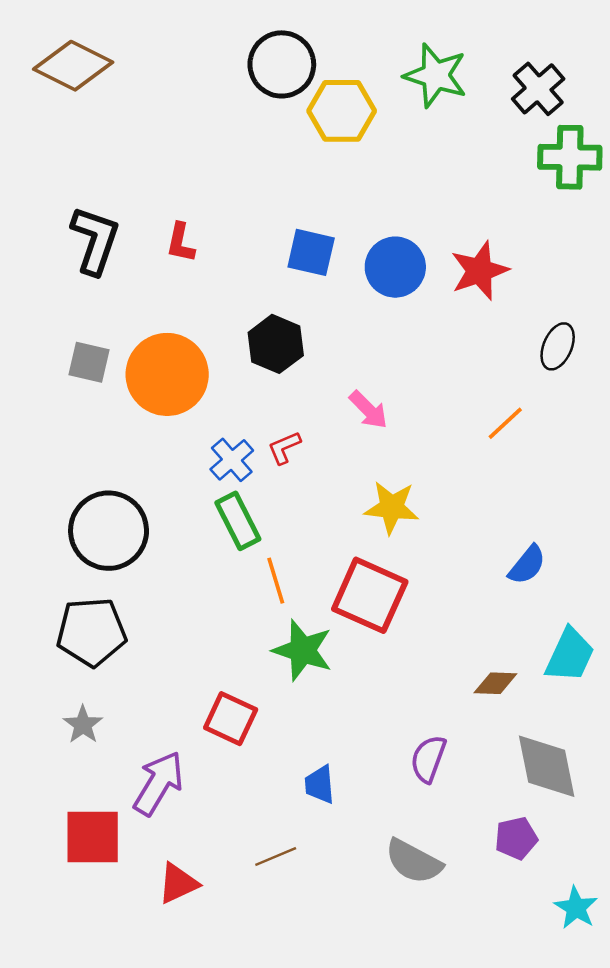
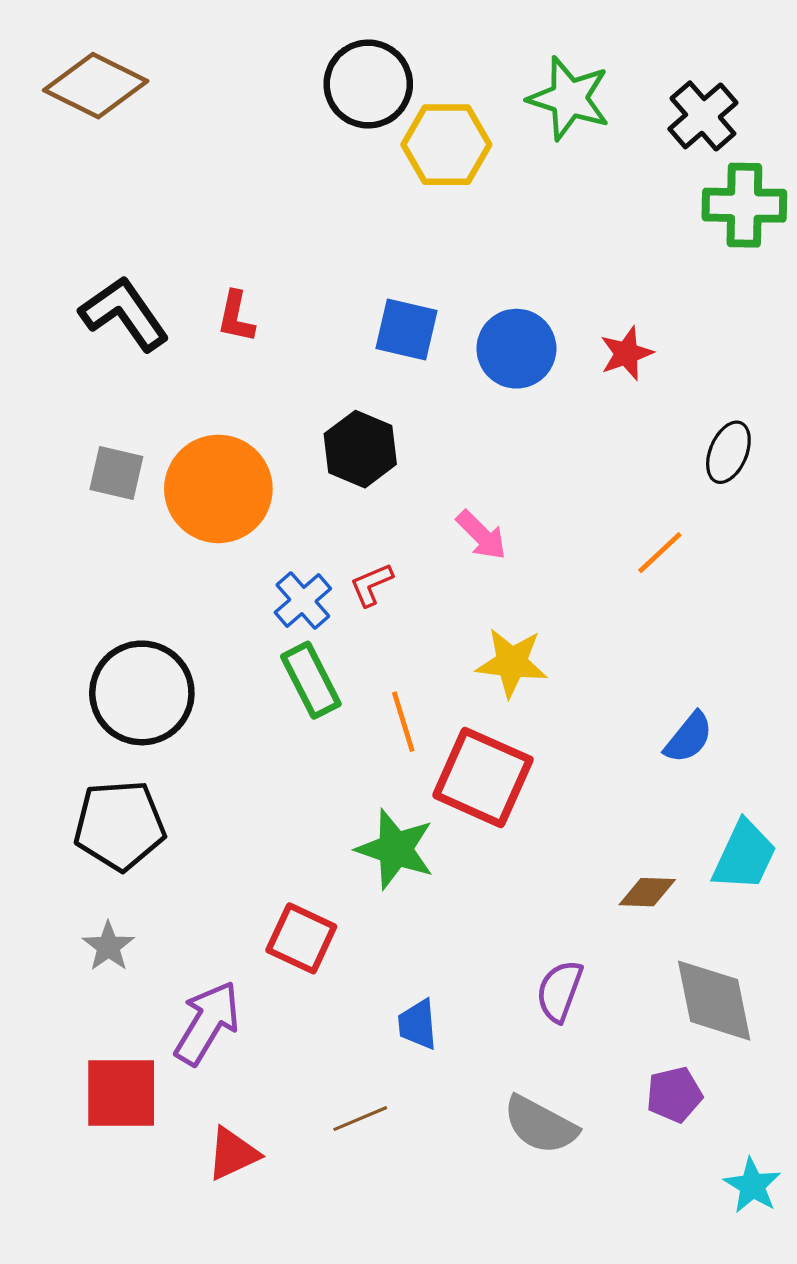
black L-shape: (95, 240) -> (124, 314), turned -54
red star: (480, 271) -> (626, 353), size x0.7
orange line: (276, 581) -> (403, 722), moved

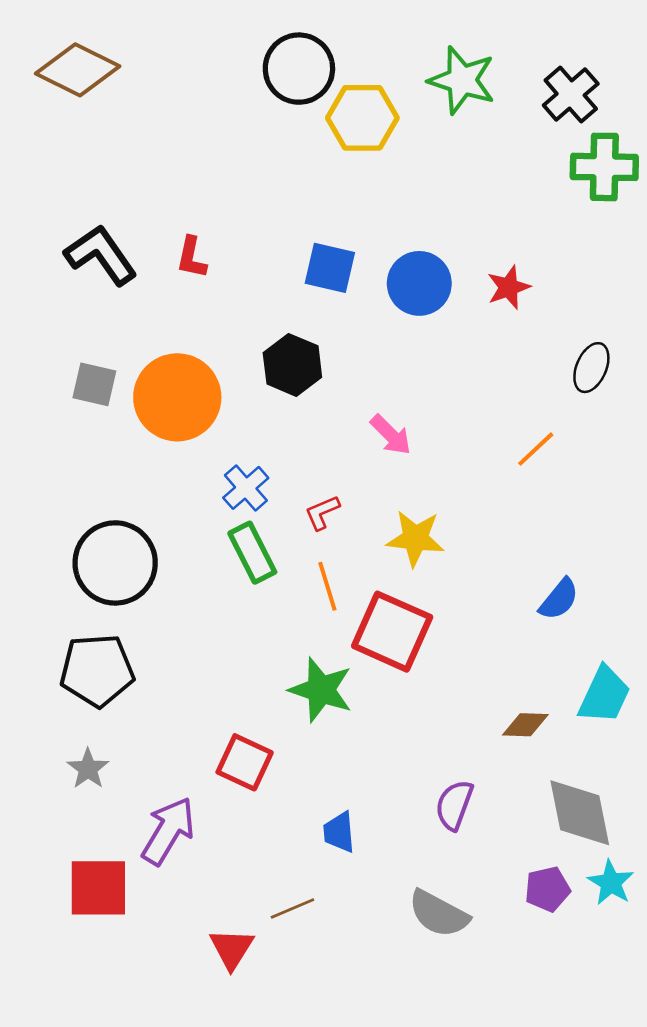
red L-shape: (371, 585) -> (322, 513), moved
red triangle: (233, 1154) -> (232, 949), moved, turned -33
cyan star: (752, 1185) -> (611, 883), moved

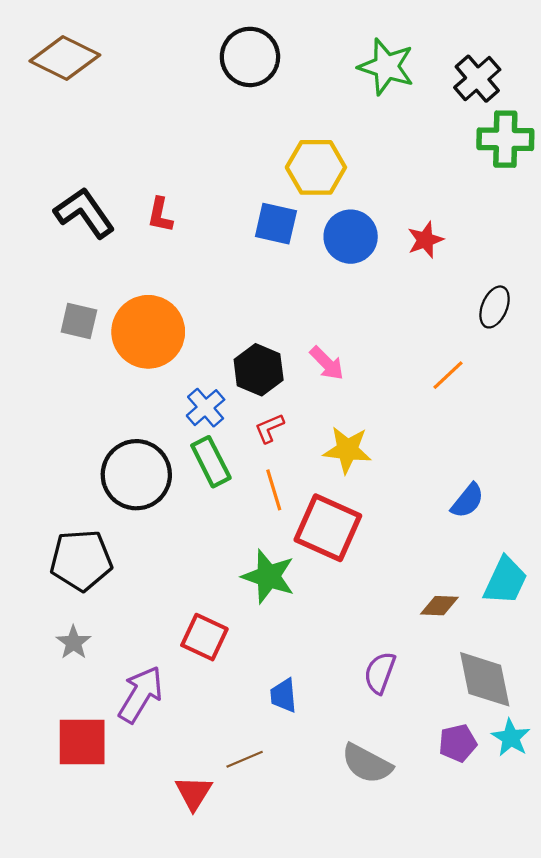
yellow hexagon: (362, 118) -> (316, 167), moved
black hexagon: (292, 365) -> (259, 370), moved
black circle: (115, 563) -> (136, 475), moved

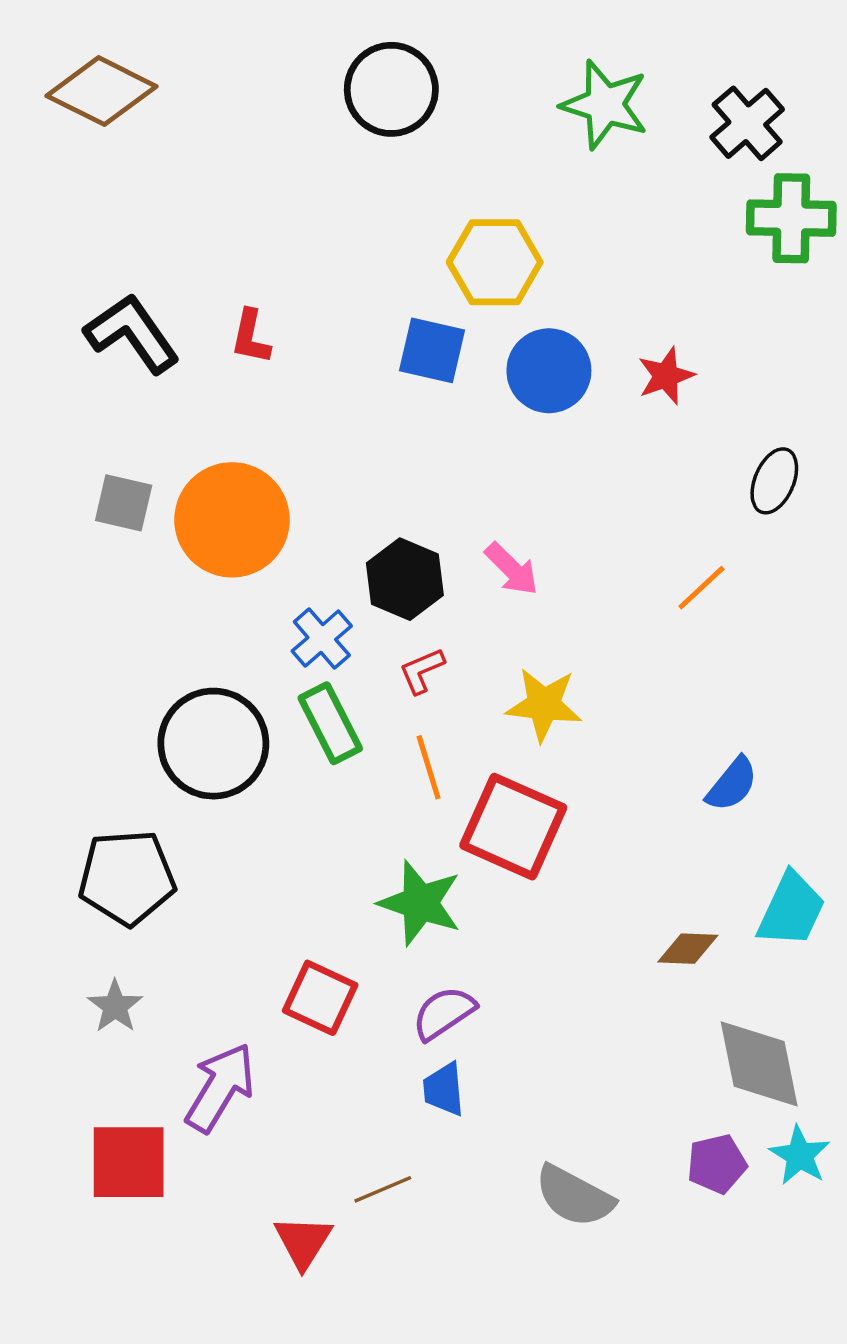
purple semicircle: (380, 673) -> (444, 1013), moved, turned 36

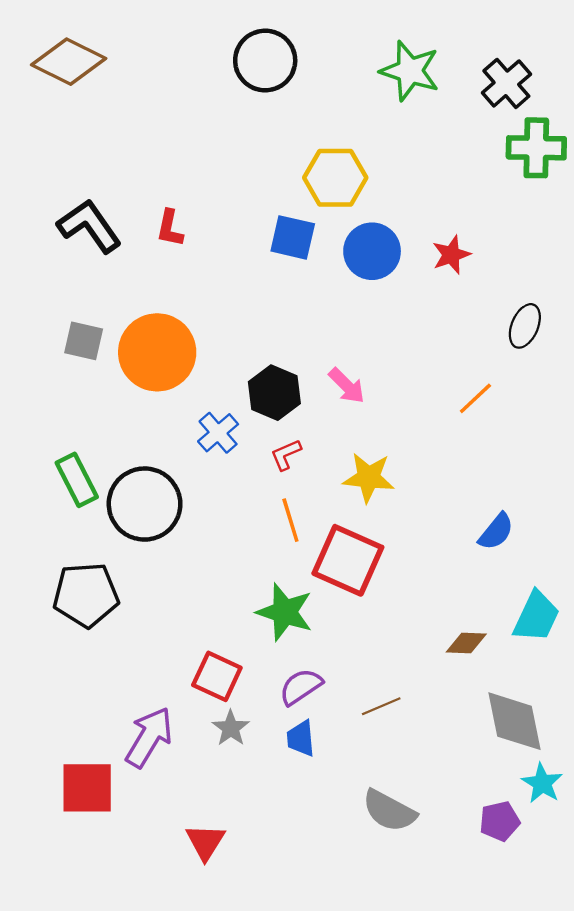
green rectangle: (330, 723) -> (77, 480), moved
gray star: (115, 1006) -> (231, 728), moved
purple pentagon: (717, 1164) -> (500, 821), moved
brown line: (383, 1189) -> (381, 706), moved

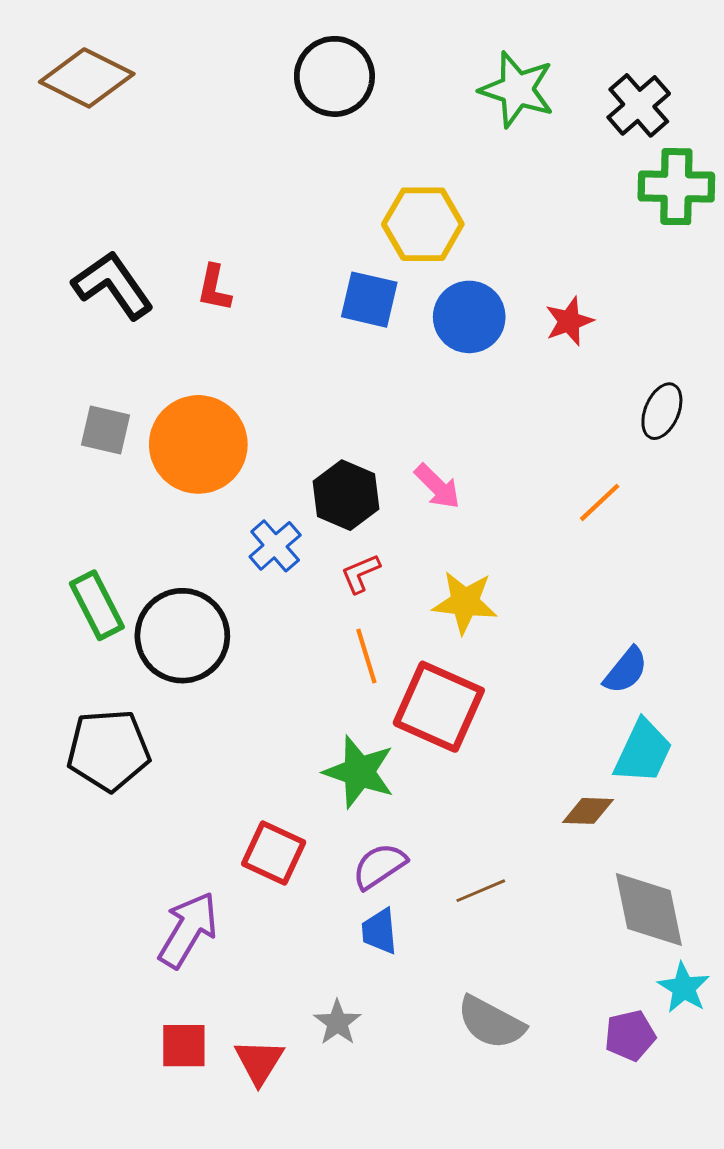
cyan trapezoid: (536, 617) -> (643, 752), moved
gray star: (231, 728) -> (337, 1023), moved
red square: (87, 788) -> (184, 1046), moved, size x0.7

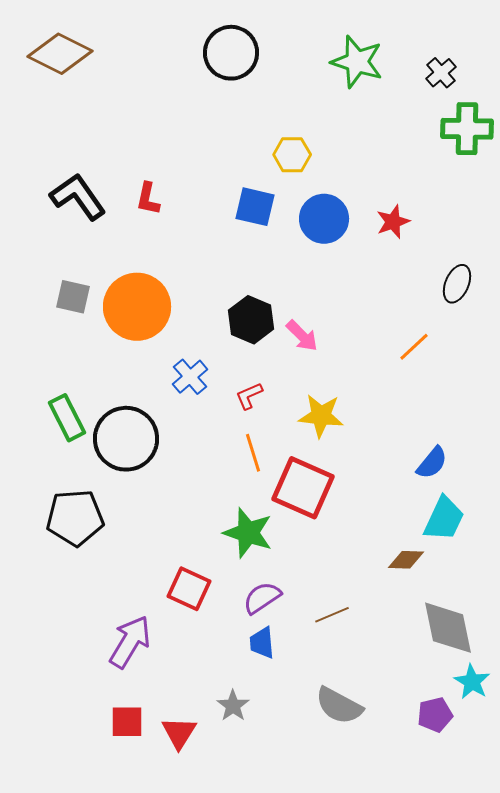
black cross: (639, 105) -> (441, 73), size x0.7
yellow hexagon: (423, 224) -> (292, 155), size x0.7
black hexagon: (346, 495) -> (251, 320), moved

